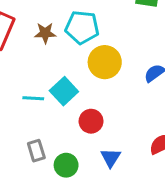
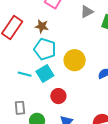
cyan pentagon: (82, 27) -> (45, 49), moved
brown star: (45, 33) -> (42, 26), moved

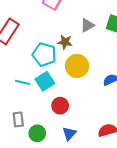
gray triangle: (87, 12) -> (87, 25), moved
brown star: (42, 26) -> (65, 42), moved

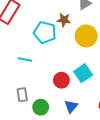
yellow circle: (77, 66) -> (86, 36), moved
cyan square: (45, 81) -> (83, 73), moved

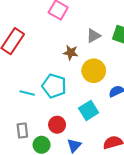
cyan pentagon: (45, 32) -> (54, 86), moved
red circle: (61, 80) -> (57, 125), moved

